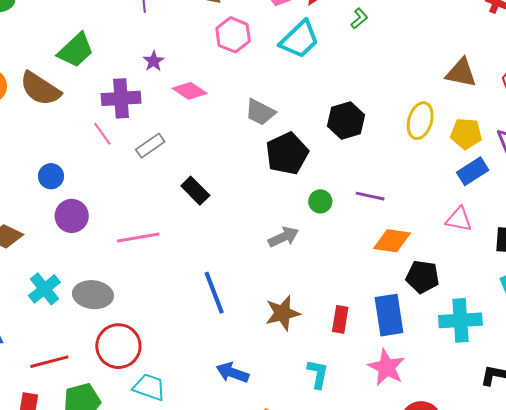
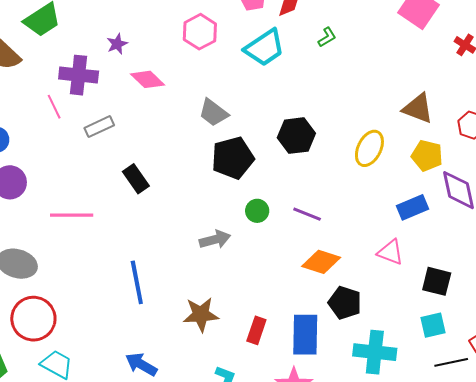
yellow pentagon: (466, 134) -> (427, 156), moved

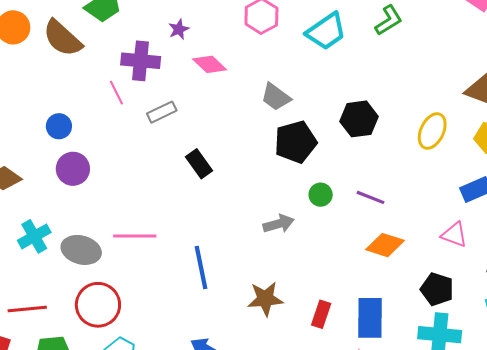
green L-shape: (327, 37) -> (389, 20), size x1.5
pink line: (72, 215) -> (135, 236), moved
black pentagon: (345, 303) -> (437, 289), moved

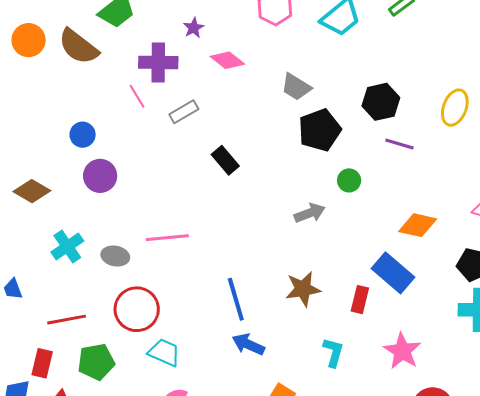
purple line: (371, 197) -> (399, 144), moved
gray ellipse: (81, 250) -> (115, 256), size x0.7
blue line: (201, 268) -> (236, 299), moved
blue rectangle: (370, 318) -> (393, 273), moved, turned -45

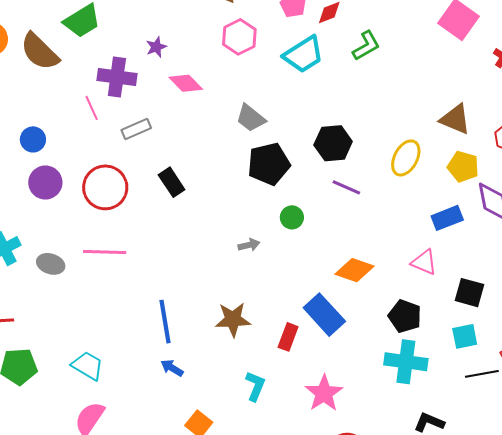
gray arrow: (310, 213) -> (249, 245), size x0.7
red circle: (137, 309) -> (105, 187), moved
blue arrow: (248, 344) -> (172, 368), size x0.7

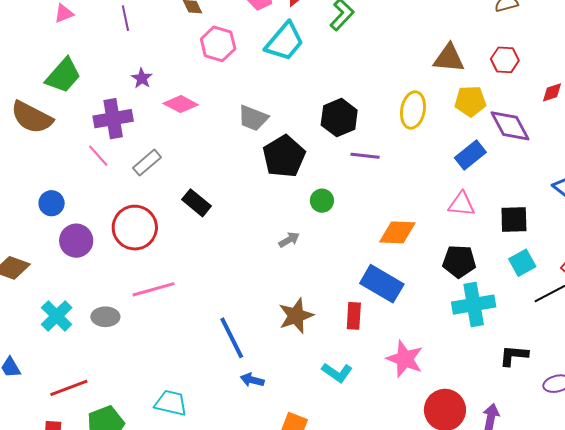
cyan L-shape: (255, 386) -> (337, 373), turned 120

